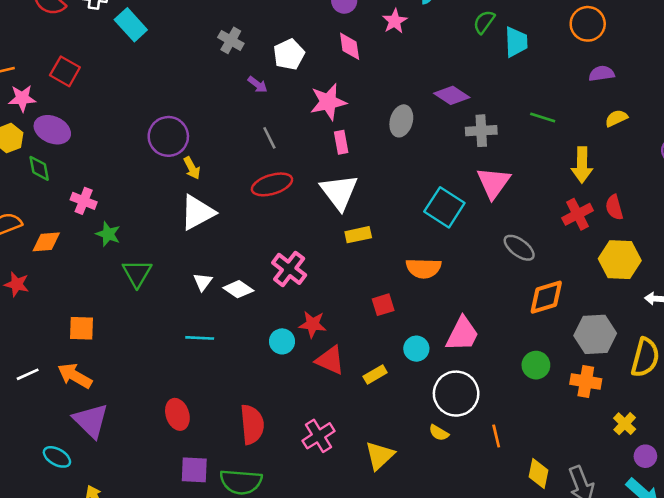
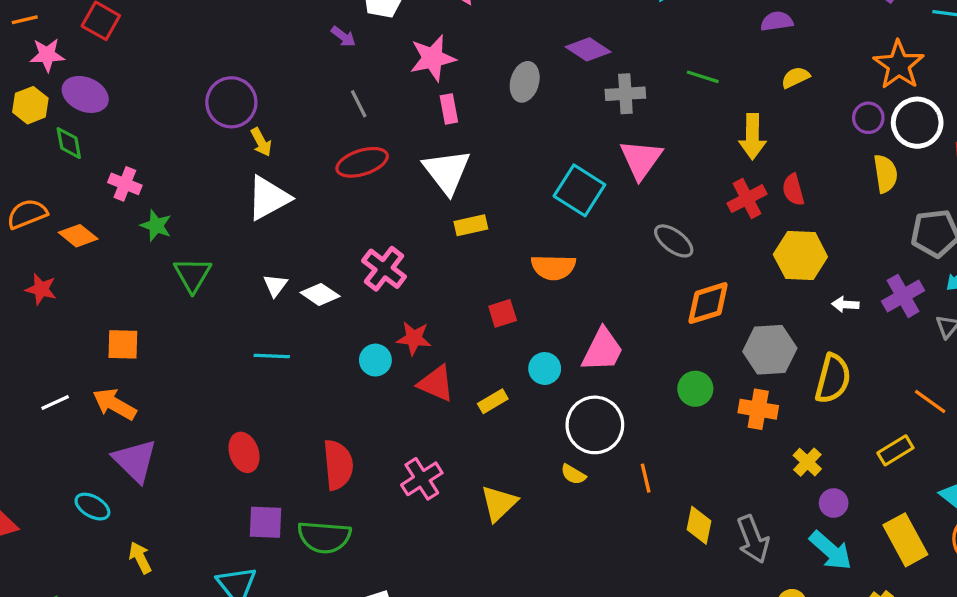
orange diamond: (46, 242) -> (78, 236), turned 44

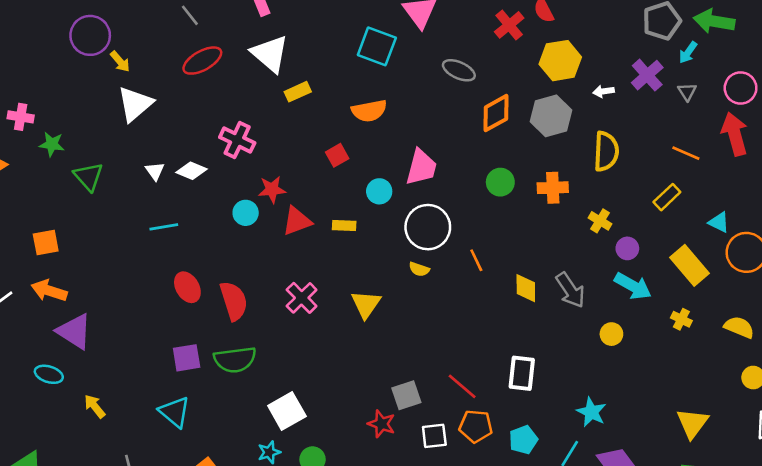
gray hexagon: (770, 350) -> (551, 116), moved
red triangle: (436, 383) -> (297, 221), turned -32
yellow rectangle: (493, 401) -> (344, 226), turned 45
red ellipse: (244, 452) -> (187, 287), moved

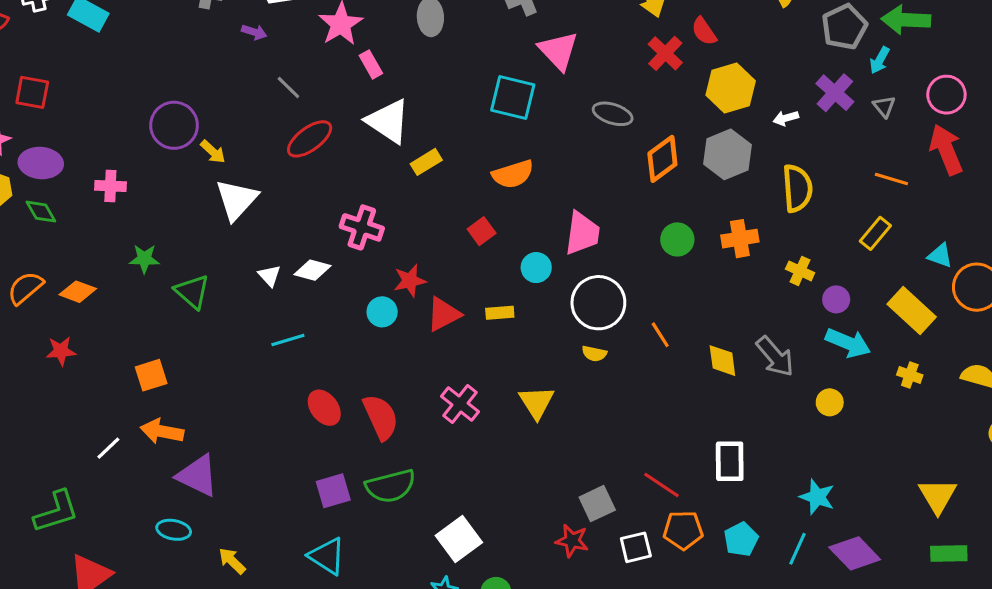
pink cross: (21, 117) -> (110, 186), moved

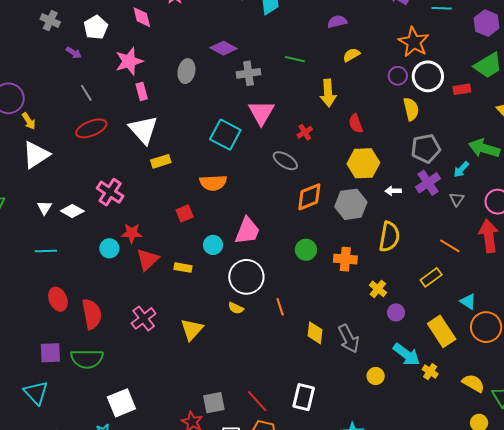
gray pentagon: (844, 27) -> (426, 148), moved
red cross: (665, 53) -> (305, 132), moved, size x0.7
red triangle: (444, 314) -> (148, 260), turned -30
cyan arrow: (848, 343) -> (407, 355), moved

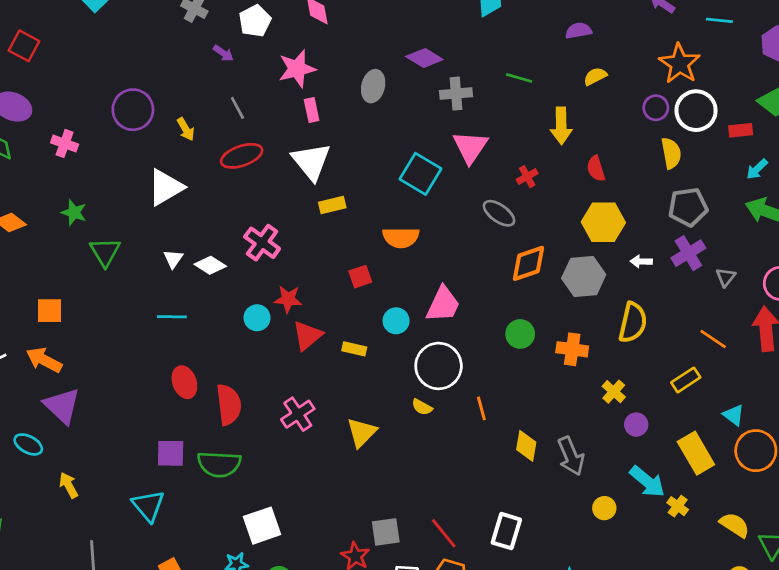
yellow arrow: (29, 121) -> (186, 129), moved
cyan arrow: (461, 169) -> (757, 169), moved

